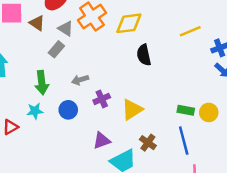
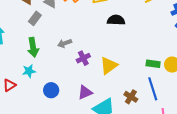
gray rectangle: (56, 49) -> (35, 18), moved
black semicircle: (144, 55) -> (116, 20), turned 108
blue circle: (68, 110) -> (51, 90), moved
brown cross: (148, 143) -> (131, 97), moved

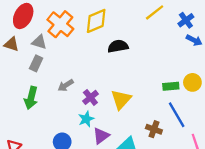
gray rectangle: (35, 18) -> (36, 63), moved
green arrow: (33, 47) -> (31, 98), turned 36
cyan star: (29, 71) -> (86, 119), moved

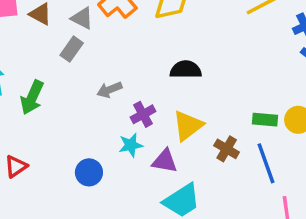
black semicircle: (118, 46) -> (186, 70), moved
green arrow: (31, 98) -> (32, 97), moved
brown cross: (154, 129) -> (227, 149), moved
purple triangle: (101, 136) -> (165, 161), moved, turned 36

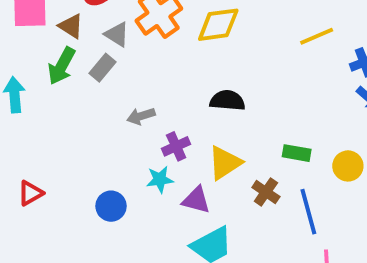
green arrow: (32, 97) -> (62, 66), moved
green rectangle: (265, 120) -> (297, 153), moved

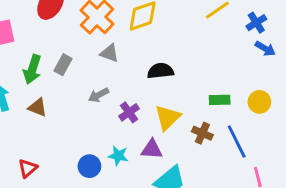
brown triangle: (71, 26) -> (37, 107), moved
gray triangle: (117, 34) -> (109, 53), moved
cyan star: (160, 179) -> (118, 156), moved, turned 30

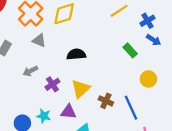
green rectangle: (220, 100) -> (130, 50), moved, turned 48

